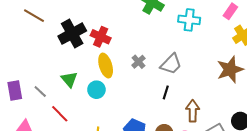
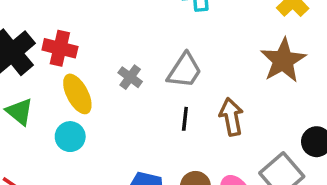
green triangle: (69, 79) -> (20, 112), moved
brown arrow: (193, 111) -> (231, 117), moved

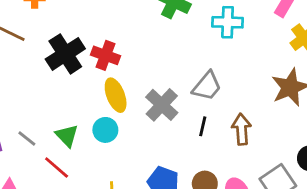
gray cross: (130, 77) -> (162, 105), moved, size x1.6
green triangle: (20, 112) -> (67, 136), moved

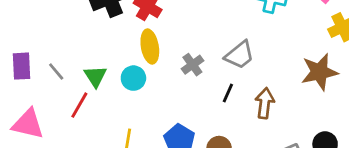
gray cross: (162, 105) -> (192, 65), size x0.7
red line: (57, 168) -> (79, 105), turned 68

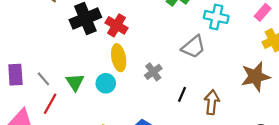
gray trapezoid: (240, 55) -> (193, 47), moved
red line: (79, 105) -> (50, 104), moved

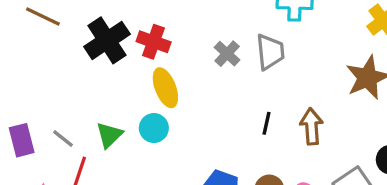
gray trapezoid: (193, 47) -> (270, 52), turned -45
gray cross: (153, 72) -> (227, 54), moved
green triangle: (75, 82) -> (109, 135), turned 30

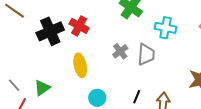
red cross: (154, 42) -> (79, 26), moved
cyan circle: (154, 128) -> (97, 98), moved

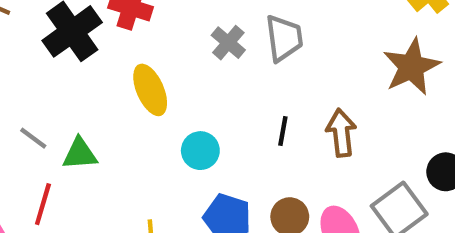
gray line: (14, 85) -> (33, 138), moved
green triangle: (42, 88) -> (80, 154), turned 42

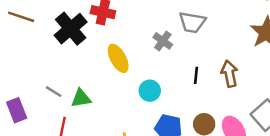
gray trapezoid: (284, 38) -> (192, 22), turned 112
gray cross: (228, 43) -> (163, 41), moved

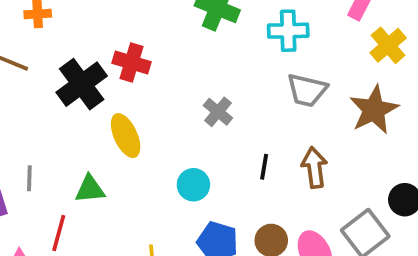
gray trapezoid: (192, 22) -> (307, 90), moved
yellow ellipse: (118, 58) -> (126, 136), moved
gray line: (54, 92) -> (29, 178), moved, turned 56

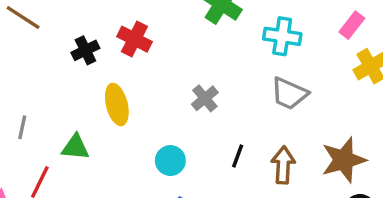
black cross: (82, 84) -> (85, 50), size x0.6
brown star: (374, 110) -> (344, 160), moved

